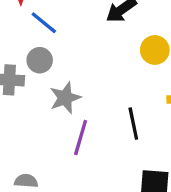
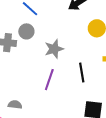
gray star: (65, 98) -> (54, 49), moved

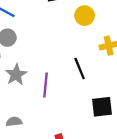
gray star: (54, 49) -> (16, 75), moved

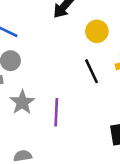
black line: (80, 69) -> (92, 71), moved

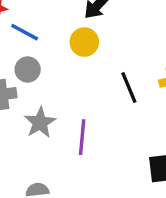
yellow circle: (97, 31) -> (84, 42), moved

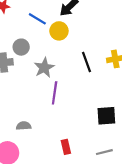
blue line: (25, 32) -> (37, 19), moved
gray star: (40, 123) -> (44, 68), moved

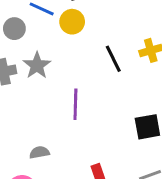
gray circle: (21, 47) -> (14, 29), moved
gray star: (44, 68) -> (37, 65), moved

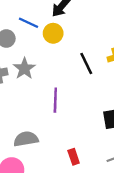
gray semicircle: (39, 152) -> (26, 139), size x1.5

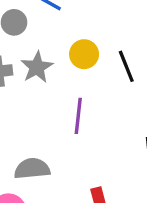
yellow circle: (53, 33) -> (84, 54), moved

